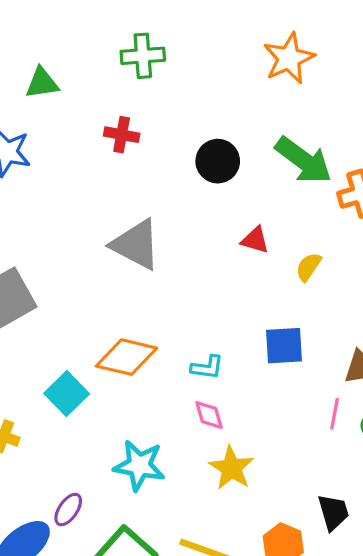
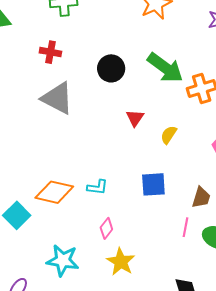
red triangle: (255, 240) -> (135, 118), turned 48
gray triangle: (136, 245) -> (57, 98), moved
cyan L-shape: (207, 367) -> (97, 187), moved
pink diamond: (209, 415) -> (106, 228), turned 55

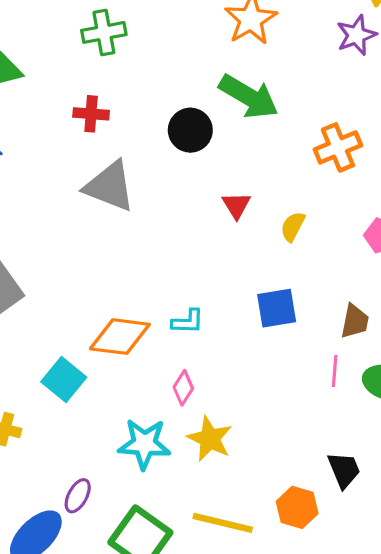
green arrow: (165, 68) -> (249, 97), moved
pink diamond: (106, 228) -> (183, 388), moved
yellow star: (121, 262) -> (210, 439), moved

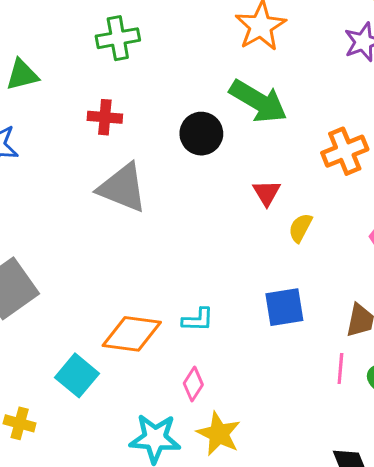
red triangle: (236, 205) -> (267, 193), moved

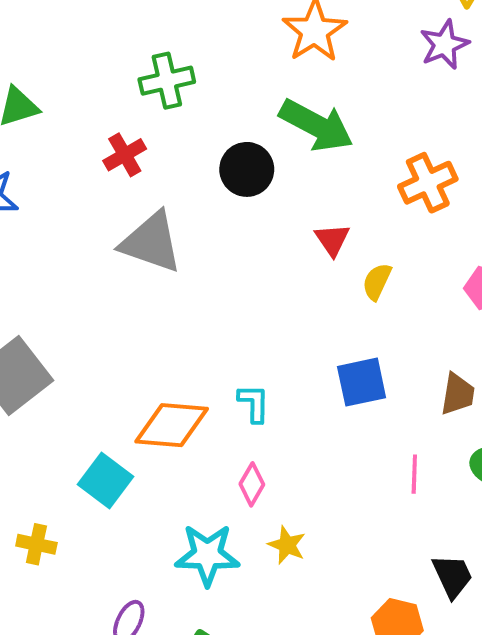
green cross: (118, 38) -> (167, 81), moved
red cross: (105, 117) -> (125, 155), turned -32
cyan L-shape: (198, 320) -> (254, 403), turned -88
pink line: (340, 369) -> (414, 474), moved
yellow star: (219, 434) -> (287, 545), size x0.7

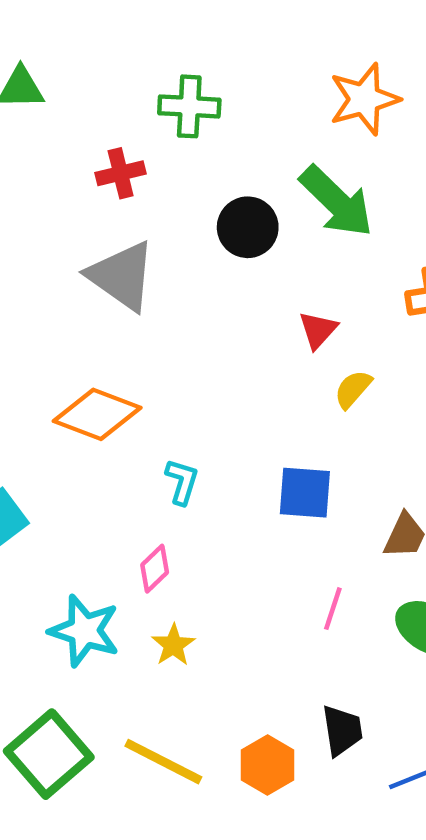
orange diamond: (172, 425) -> (97, 414), moved

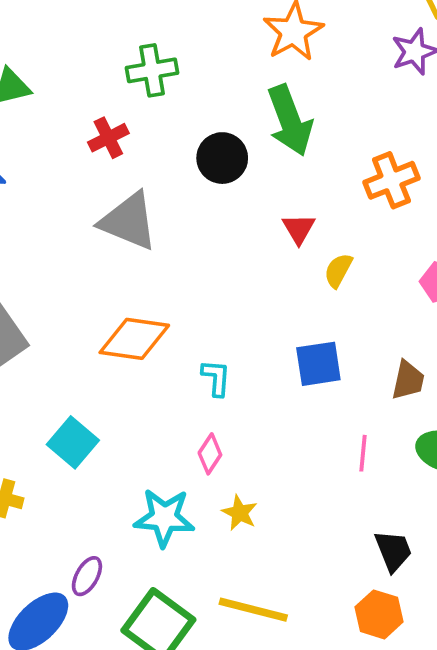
green arrow: (336, 202) -> (290, 120), turned 38
orange hexagon: (268, 765) -> (379, 614), moved

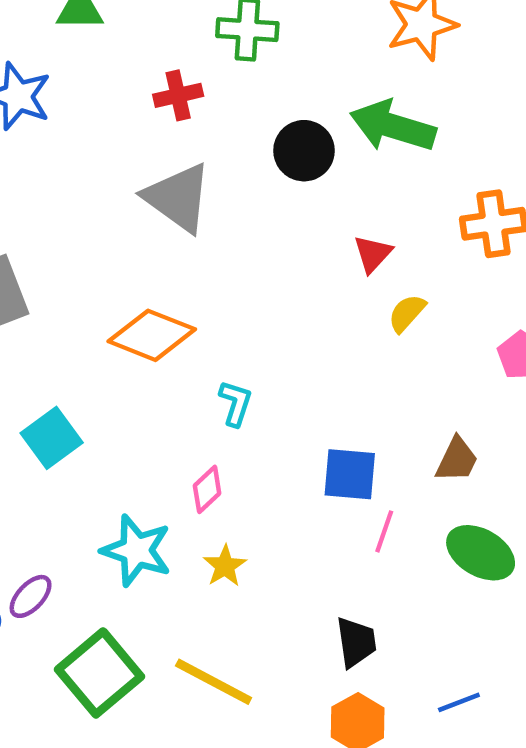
green arrow: (290, 120) -> (393, 126), turned 114
blue square: (318, 364) -> (350, 474), moved
black trapezoid: (393, 551) -> (356, 642), moved

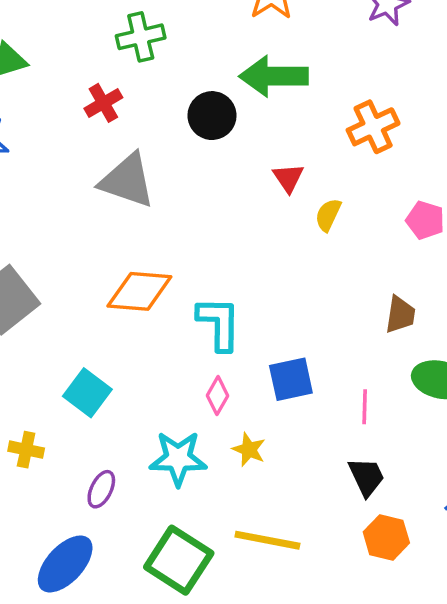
cyan L-shape: (235, 403) -> (219, 323), size x1.6
blue square: (350, 474) -> (291, 379), moved
pink line: (384, 531) -> (365, 407), moved
purple ellipse: (31, 596) -> (101, 489), moved

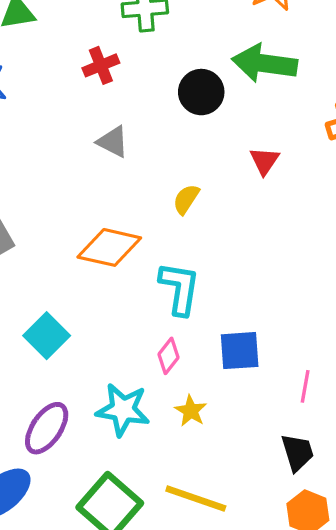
gray triangle: (127, 181) -> (113, 142), size x0.6
yellow semicircle: (328, 215) -> (186, 199), moved
purple ellipse: (101, 489) -> (47, 428), size x1.5

